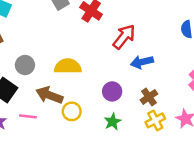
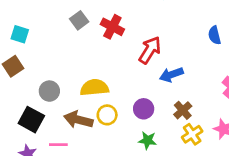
yellow circle: (72, 111) -> (107, 115), moved
green star: (113, 122) -> (148, 140), turned -30

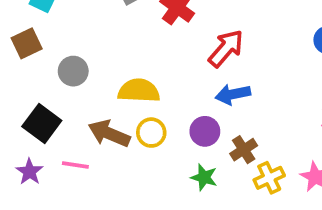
blue arrow: (171, 75) -> (233, 94), moved
gray circle: (49, 91) -> (73, 71), moved
brown cross: (183, 110) -> (244, 150), moved

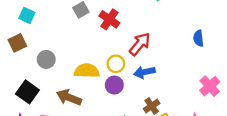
purple circle: (205, 131) -> (114, 85), moved
yellow circle: (151, 133) -> (116, 64), moved

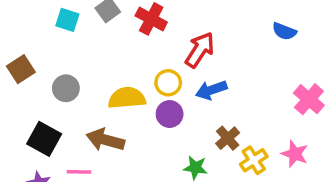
cyan square: (27, 15) -> (67, 20), moved
blue semicircle: (198, 38) -> (284, 31), turned -56

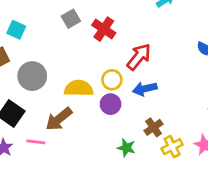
cyan square: (67, 20) -> (16, 30), moved
gray circle: (66, 88) -> (32, 76), size x1.4
brown arrow: (105, 140) -> (59, 119), turned -60

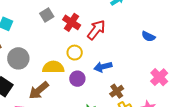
red arrow: (139, 57) -> (96, 30), moved
yellow circle: (112, 80) -> (75, 53), moved
brown cross: (154, 127) -> (117, 91), moved

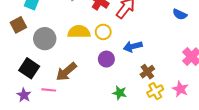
yellow semicircle: (53, 67) -> (79, 32), moved

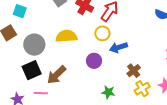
yellow circle: (103, 32) -> (102, 33), moved
black square: (29, 68) -> (32, 70), moved, turned 36

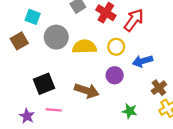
yellow circle: (102, 33) -> (116, 47), moved
gray circle: (34, 45) -> (56, 37), moved
brown arrow: (57, 75) -> (87, 91), moved, turned -120

